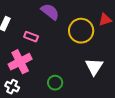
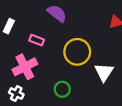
yellow circle: (81, 31) -> (77, 52), moved

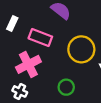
pink rectangle: (37, 40) -> (40, 37), size x1.5

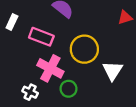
pink cross: (28, 64) -> (50, 68), moved, turned -35
white cross: (20, 91) -> (30, 92), moved

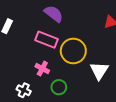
pink rectangle: (41, 37) -> (46, 40), moved
pink cross: (50, 68) -> (42, 69), size x0.6

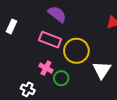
green circle: (59, 87) -> (61, 78), moved

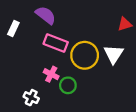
purple semicircle: (57, 14) -> (46, 15), moved
white triangle: (102, 70) -> (114, 54), moved

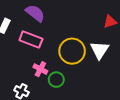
pink rectangle: (56, 43) -> (31, 40), moved

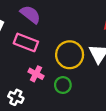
green circle: (56, 80) -> (63, 85), moved

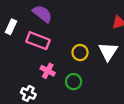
yellow circle: (70, 55) -> (80, 53), size x0.6

